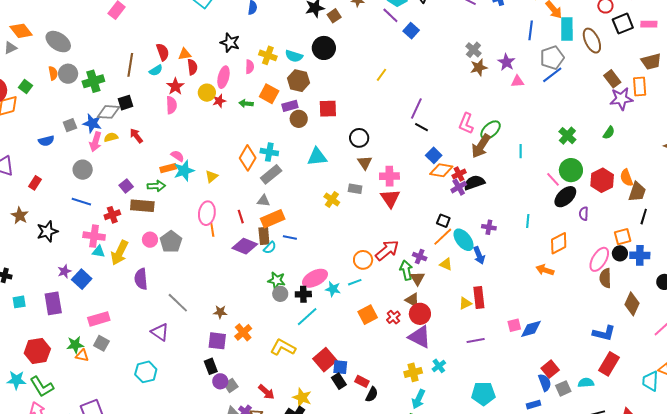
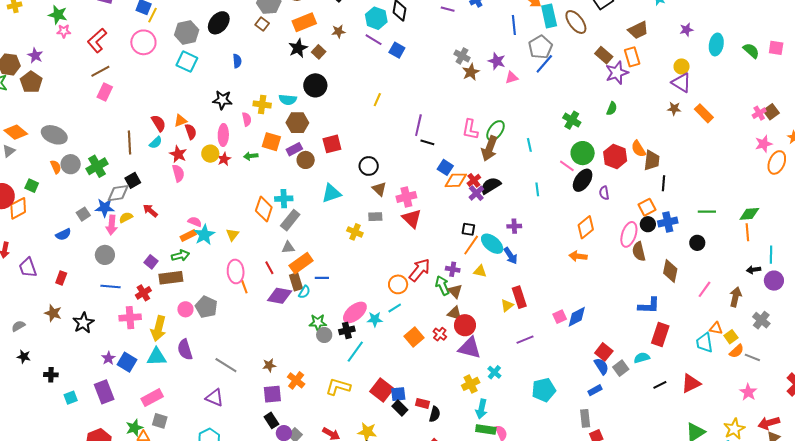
cyan line: (528, 221) -> (537, 189), moved
cyan triangle: (99, 252) -> (157, 357), moved, size x1.5

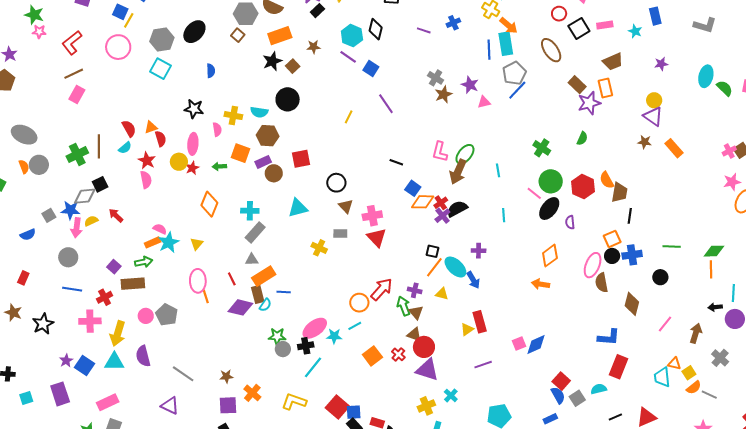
cyan rectangle: (549, 16) -> (506, 44), moved
cyan ellipse: (716, 44) -> (706, 76), moved
purple line: (418, 125) -> (386, 104), moved, turned -50
green cross: (97, 166) -> (77, 155), moved
orange diamond: (264, 209) -> (209, 204), moved

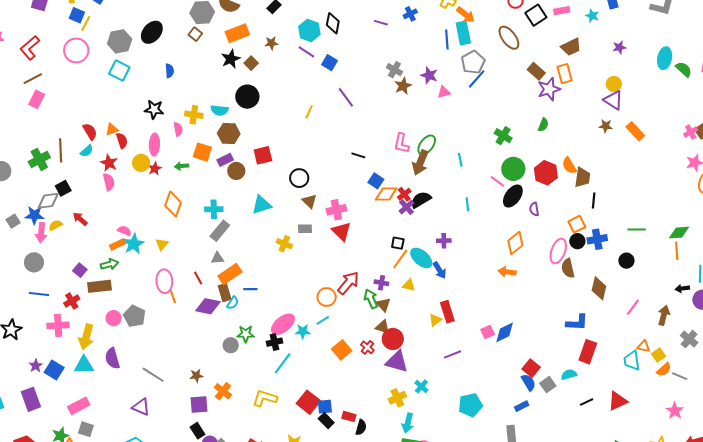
gray circle: (283, 349) -> (231, 345), moved

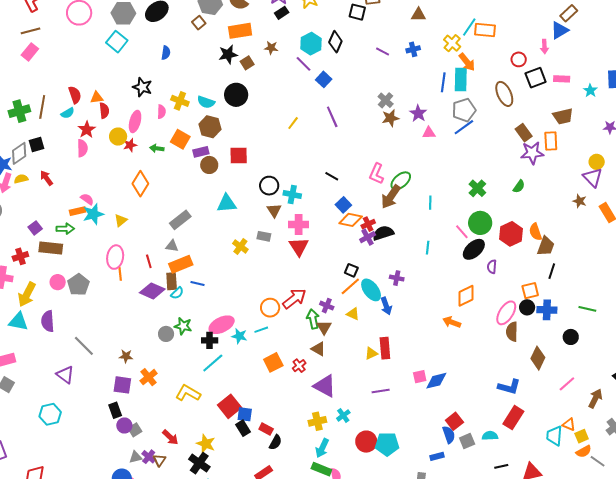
gray diamond: (48, 201) -> (19, 153), turned -40
cyan cross: (214, 209) -> (292, 194), moved
red circle: (393, 339) -> (366, 442), moved

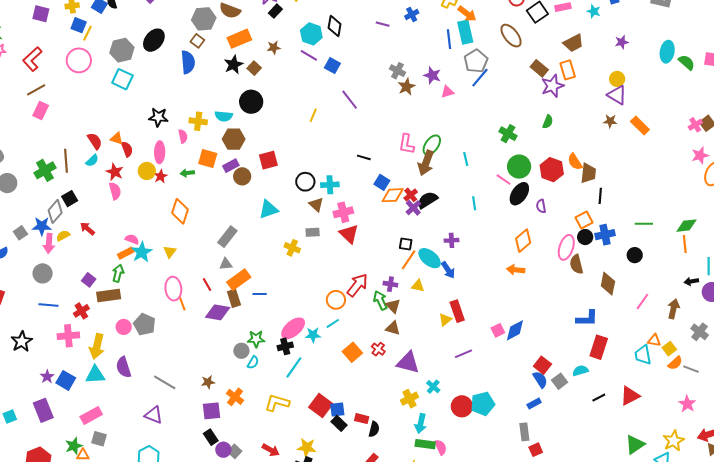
blue semicircle: (166, 53) -> (188, 62), moved, size x1.6
orange triangle: (97, 98) -> (117, 138), turned 40
green arrow: (65, 229) -> (118, 273), turned -60
cyan semicircle: (177, 293) -> (253, 362), moved

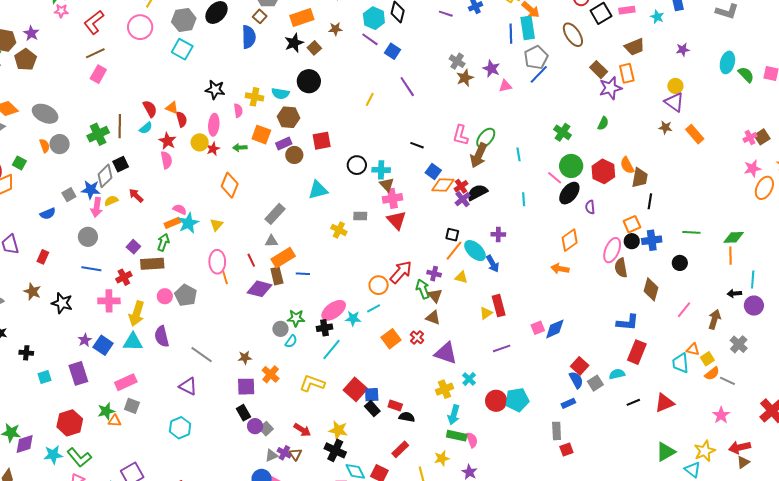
brown triangle: (316, 205) -> (387, 185), moved
black star: (22, 341) -> (62, 303), turned -30
black semicircle: (374, 429) -> (407, 417), turned -98

